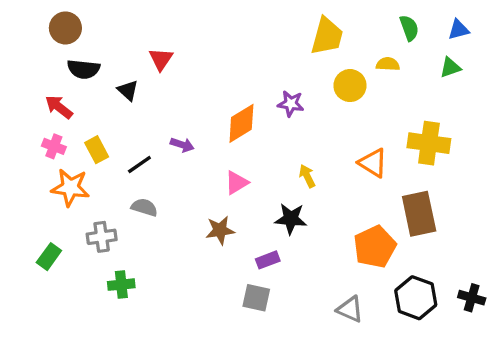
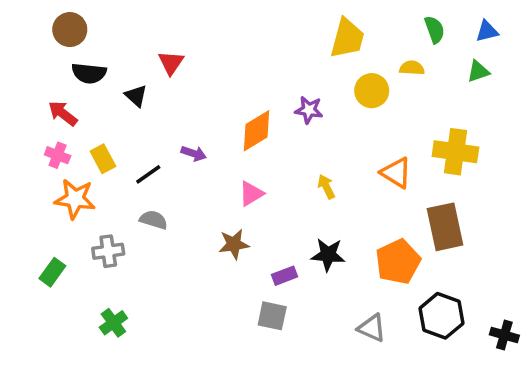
black star: (291, 219) -> (328, 255), moved
green cross: (121, 285) -> (113, 323), moved, turned -30
black cross: (472, 298) -> (504, 335), moved

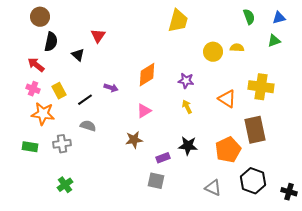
yellow trapezoid: (347, 38) -> (178, 21), moved
yellow semicircle: (412, 68) -> (237, 48), moved
black semicircle: (89, 73) -> (51, 42), turned -84
purple star: (309, 110) -> (186, 81), moved
green rectangle: (52, 272) -> (30, 147), moved, turned 63

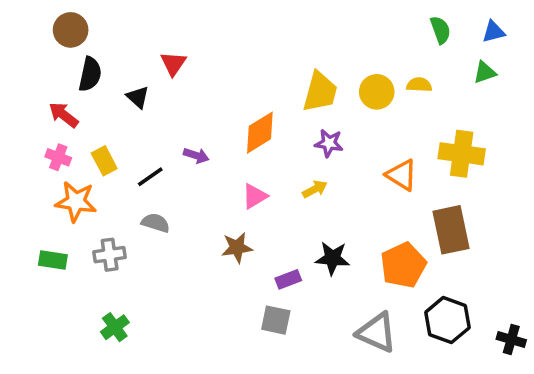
yellow trapezoid: (178, 21) -> (320, 92), moved
yellow arrow: (187, 107) -> (315, 189), moved, turned 88
gray triangle: (213, 188) -> (377, 332), size x1.4

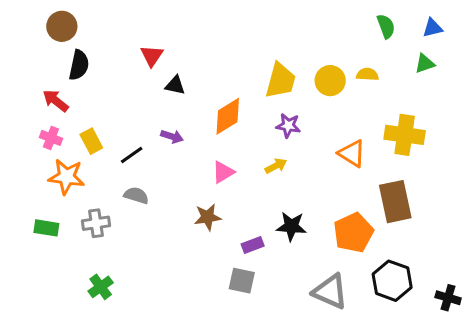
black triangle: (138, 97) -> (175, 85), moved, turned -30

